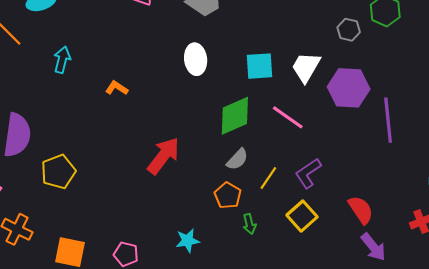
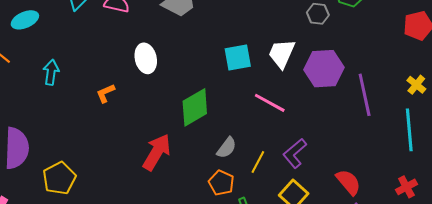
white ellipse: (196, 59) -> (146, 58), moved
orange L-shape: (117, 88) -> (105, 93), turned -50
green diamond: (235, 116) -> (195, 107), moved

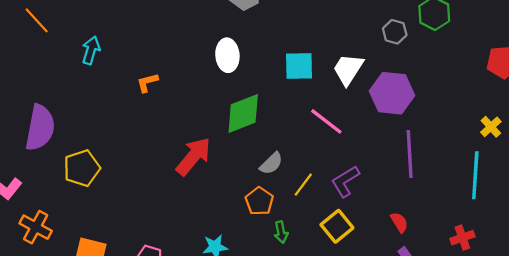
white ellipse: (146, 58) -> (227, 55), moved
purple line: (365, 95) -> (410, 154), moved
red semicircle: (348, 182) -> (399, 222), size x0.7

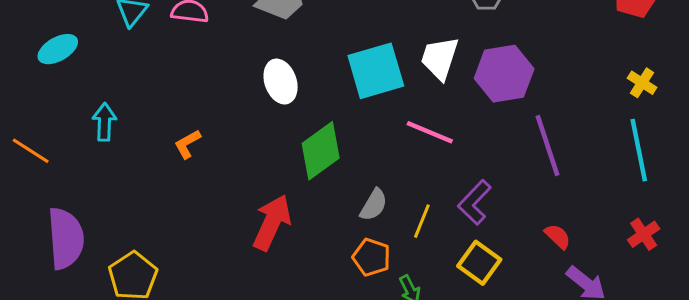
orange line: (37, 20) -> (31, 151), moved
cyan square: (299, 66) -> (376, 71), size x1.4

